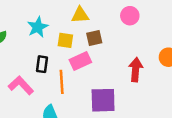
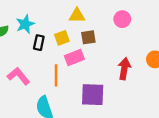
cyan star: (38, 27) -> (25, 24), moved
yellow square: (65, 40) -> (62, 38), turned -32
black rectangle: (42, 64) -> (39, 43), moved

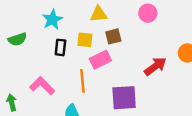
cyan star: (25, 24) -> (52, 20), moved
yellow square: (62, 38) -> (85, 40), turned 32
red arrow: (124, 69) -> (155, 66), turned 50

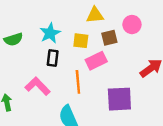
pink circle: (148, 13) -> (132, 25), moved
cyan star: (52, 20) -> (50, 33), moved
black rectangle: (60, 47) -> (53, 58), moved

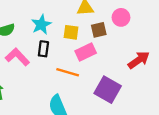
orange line: (78, 82) -> (68, 72), turned -70
pink L-shape: (38, 86) -> (17, 57), moved
purple square: (119, 99) -> (108, 90), turned 32

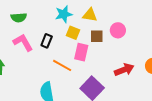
cyan star: (41, 25) -> (64, 14), moved
pink rectangle: (86, 52) -> (81, 52), turned -66

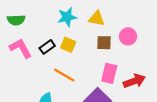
yellow square: (73, 33) -> (68, 45), moved
black rectangle: (47, 41) -> (47, 47), turned 32
pink rectangle: (81, 52) -> (109, 73), moved

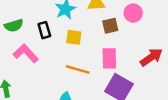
black rectangle: (47, 47) -> (44, 30), moved, turned -56
pink rectangle: (109, 73) -> (109, 58), moved

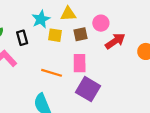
yellow square: (74, 37) -> (55, 35), moved
red arrow: (151, 57) -> (115, 41), moved

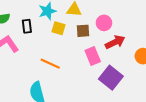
pink rectangle: (80, 63) -> (93, 56), moved, turned -30
purple square: (88, 89) -> (111, 78), moved

